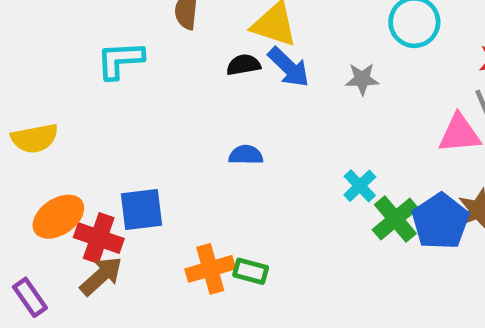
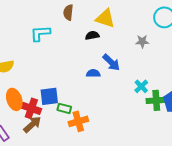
blue arrow: (289, 67) -> (111, 62), moved
orange ellipse: (58, 217) -> (14, 99), turned -75
green cross: (395, 219) -> (156, 100), turned 36
green rectangle: (251, 271) -> (64, 108), moved

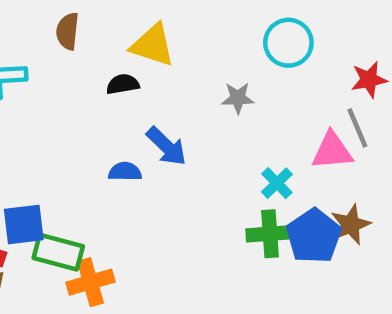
cyan cross: (141, 86) -> (277, 183), moved
green rectangle: (64, 108) -> (58, 252), size x1.5

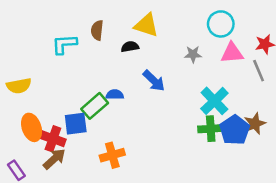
brown semicircle: (67, 31) -> (97, 30), moved
pink triangle: (332, 151) -> (232, 53), moved
blue semicircle: (125, 172) -> (115, 95), moved
cyan cross: (277, 183) -> (214, 101), size x1.6
green rectangle: (58, 252) -> (95, 106), moved, turned -56

